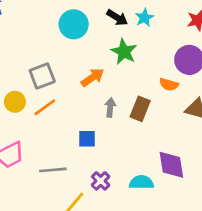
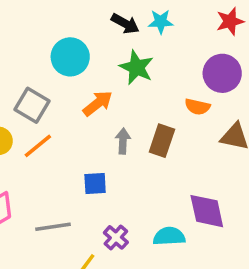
cyan star: (144, 18) -> (161, 22), turned 30
cyan circle: (74, 24) -> (70, 57), moved
gray square: (42, 76) -> (32, 105), turned -35

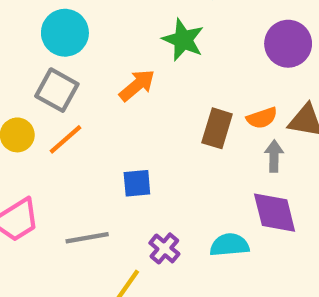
cyan circle: (70, 57) -> (65, 33), moved
orange semicircle: (197, 107) -> (262, 118), moved, turned -30
gray arrow: (123, 141) -> (274, 156), moved

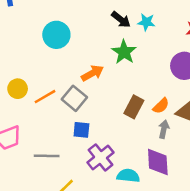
gray square: (57, 90) -> (74, 98), moved
orange semicircle: (262, 118) -> (161, 106), turned -36
purple cross: (164, 248) -> (100, 157), moved, size x1.5

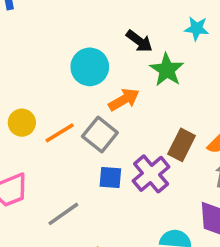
black arrow: (121, 20) -> (139, 41), moved
cyan circle: (56, 35) -> (90, 67), moved
gray line: (47, 156) -> (63, 214), turned -35
purple cross: (100, 157) -> (151, 174), moved

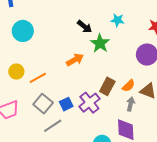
cyan circle: (90, 67) -> (23, 31), moved
gray square: (100, 134) -> (43, 104), moved
blue square: (110, 178) -> (66, 104), turned -32
gray line: (63, 214) -> (53, 126), moved

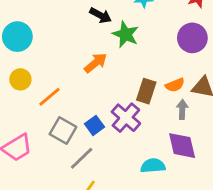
yellow circle: (16, 72) -> (20, 79), moved
orange semicircle: (128, 86) -> (175, 85), turned 32

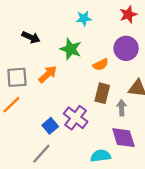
black arrow: (101, 15) -> (31, 37), moved
orange semicircle: (175, 85) -> (101, 65), moved
brown rectangle: (146, 91) -> (102, 93), moved
gray square: (63, 130) -> (17, 77), moved, turned -30

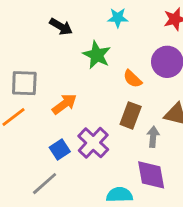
black arrow: (31, 37) -> (61, 27), moved
orange semicircle: (101, 65) -> (133, 79), turned 63
orange arrow: (48, 74) -> (64, 104), moved

